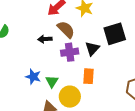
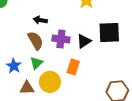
brown semicircle: (66, 30) -> (35, 41), moved
blue star: (33, 77) -> (14, 66), moved

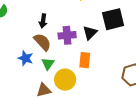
black arrow: (40, 20) -> (43, 21), turned -80
blue star: (14, 66) -> (26, 58), moved

